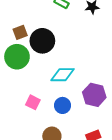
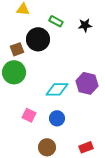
black circle: (42, 41) -> (38, 39), moved
purple hexagon: (94, 95) -> (87, 83), moved

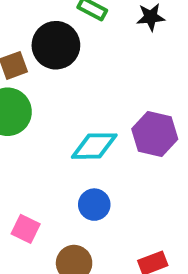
pink square: (29, 115) -> (26, 229), moved

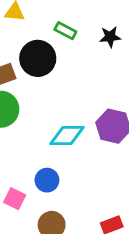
blue circle: (94, 205) -> (47, 180), moved

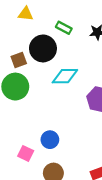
cyan diamond: (67, 135) -> (65, 76), moved

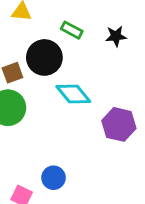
cyan diamond: (65, 76) -> (73, 94), turned 52

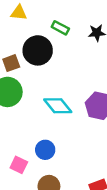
cyan diamond: (73, 94) -> (58, 106), moved

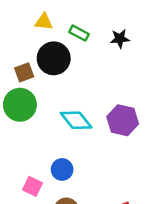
yellow triangle: (19, 13) -> (44, 22), moved

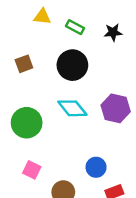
black circle: (54, 58) -> (72, 65), moved
green circle: (20, 105) -> (27, 123), moved
blue circle: (62, 169) -> (96, 167), moved

